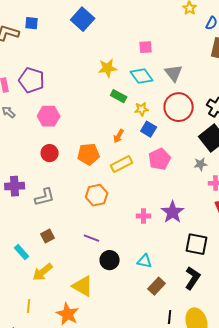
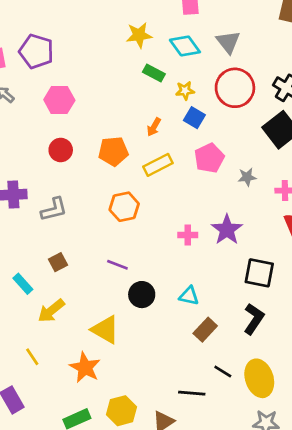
gray star: (201, 164) -> (247, 177), moved
yellow line: (29, 306) -> (32, 357), turned -40
black line: (170, 317) -> (223, 372), turned -64

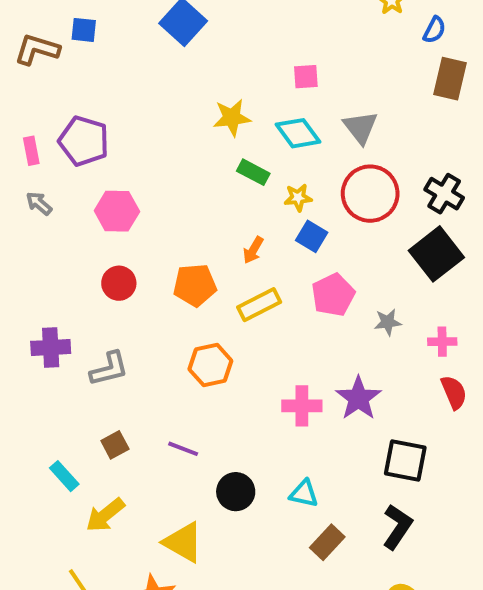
pink cross: (188, 235) -> (302, 406), size x1.4
purple line: (117, 265) -> (183, 449), moved

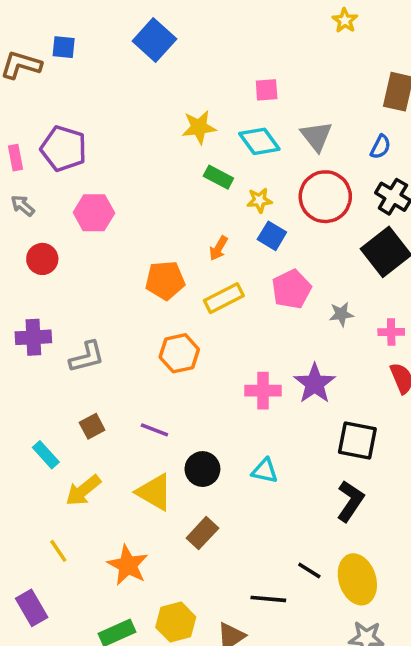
blue semicircle: (434, 30) -> (380, 147), moved
red circle: (119, 283) -> (42, 259), moved
yellow triangle: (183, 542) -> (154, 492), moved
brown rectangle: (327, 542) -> (202, 533), moved

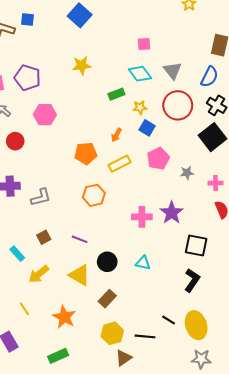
yellow star: (199, 127) -> (82, 65), moved
blue semicircle: (380, 147) -> (209, 77), size x1.5
green rectangle: (218, 177) -> (116, 94), turned -49
yellow hexagon: (176, 622) -> (112, 333), moved

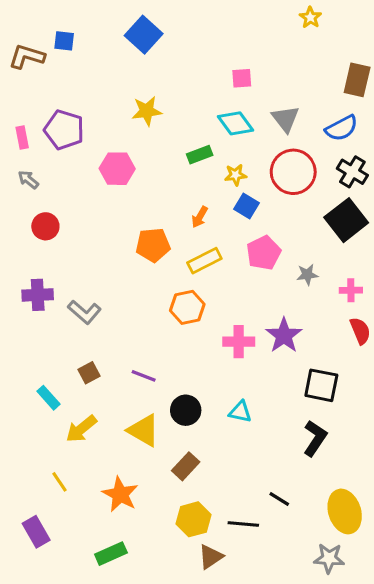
blue semicircle: (209, 77) -> (342, 128), turned 35
pink hexagon: (45, 115) -> (117, 169), moved
orange hexagon: (94, 195) -> (187, 307), moved
gray L-shape: (41, 197) -> (84, 312), turned 55
yellow ellipse: (196, 325) -> (345, 511), moved

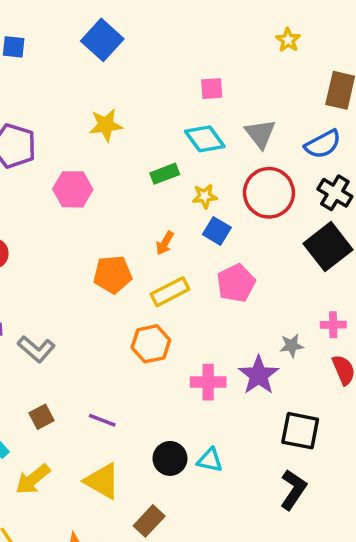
yellow star: (310, 18) -> (288, 40), moved
gray star: (307, 275) -> (292, 346), moved
black circle: (186, 410) -> (170, 458), moved

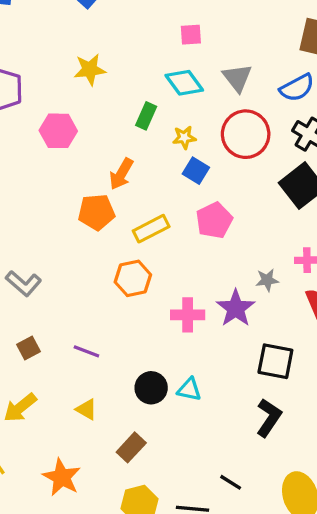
green rectangle: (165, 174) -> (146, 116), turned -45
orange arrow: (165, 243) -> (121, 174), moved, size x1.4
yellow triangle: (102, 481) -> (86, 409), size x0.6

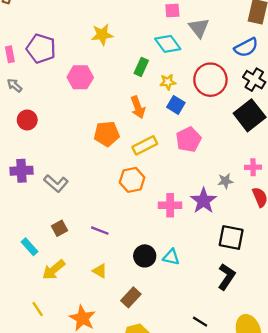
gray triangle: (237, 78) -> (199, 28), moved
orange arrow: (121, 174) -> (138, 107), moved, turned -50

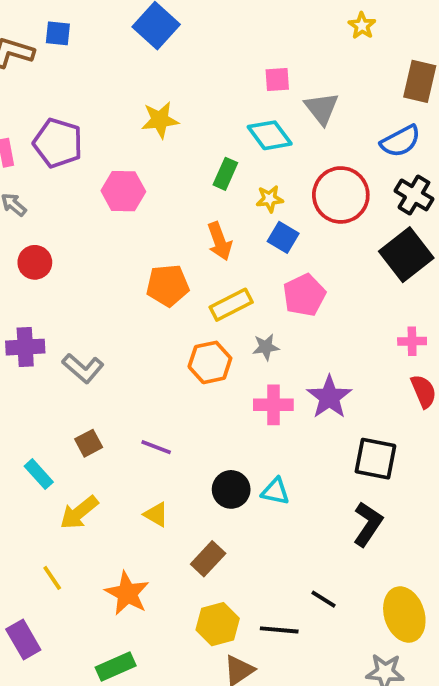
gray star: (225, 181) -> (266, 347), moved

